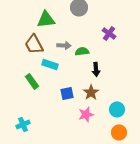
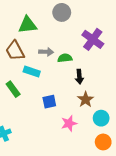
purple cross: (109, 33) -> (93, 39), size x1.5
brown star: (91, 92) -> (86, 99), moved

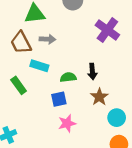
gray arrow: (46, 52) -> (47, 39), moved
green semicircle: (65, 58) -> (68, 77), moved
pink star: (69, 123) -> (67, 123), moved

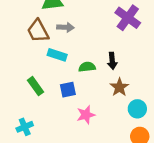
green rectangle: (19, 85) -> (35, 86), moved
blue square: (59, 99) -> (68, 90), moved

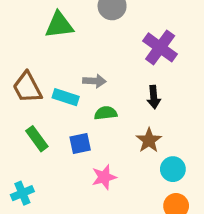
gray arrow: (65, 27) -> (94, 81), moved
brown trapezoid: (38, 31) -> (27, 87), moved
black arrow: (112, 61) -> (154, 97), moved

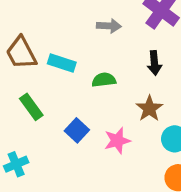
gray arrow: (94, 81) -> (109, 26), moved
blue square: (80, 143) -> (77, 130), moved, turned -35
pink star: (104, 177) -> (117, 141), moved

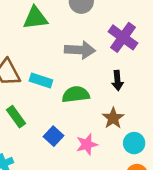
gray arrow: (109, 26) -> (80, 50), size x1.5
green semicircle: (104, 80) -> (76, 94), size x1.4

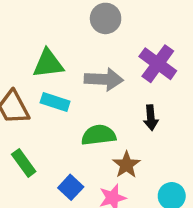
green triangle: (35, 18) -> (48, 64), moved
cyan rectangle: (41, 81) -> (55, 102), moved
brown star: (113, 118) -> (126, 165), moved

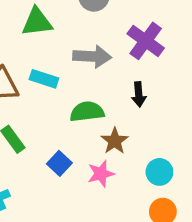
green triangle: (48, 64) -> (37, 22), moved

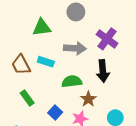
black arrow: (139, 94) -> (103, 71), size x1.5

